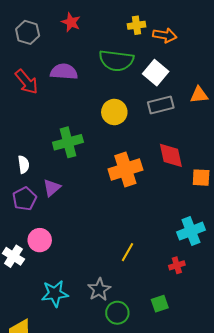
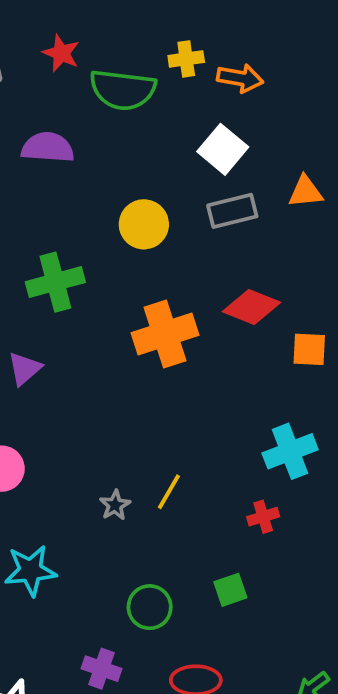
green semicircle: (116, 61) -> (123, 90), moved
red diamond: (171, 155) -> (252, 307), turned -56
gray star: (99, 290) -> (115, 505), moved, size x0.7

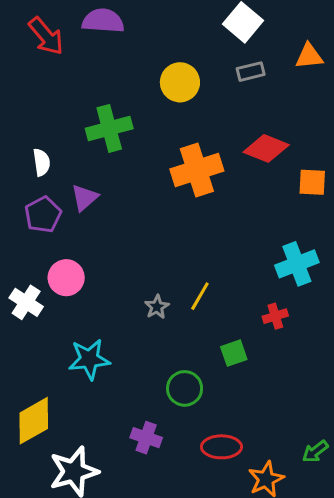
gray rectangle: (232, 211) -> (251, 72), size x0.7
green square: (230, 590) -> (234, 353), moved

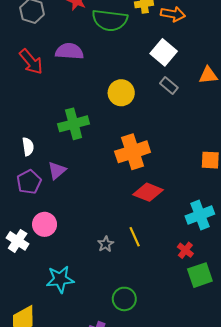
gray rectangle: (251, 72) -> (169, 86), turned 54
red diamond: (266, 148) -> (148, 192), moved
yellow line: (200, 296) -> (135, 237), turned -54
red cross: (275, 316) -> (185, 250), turned -35
green square: (234, 353) -> (200, 275), moved, size x1.4

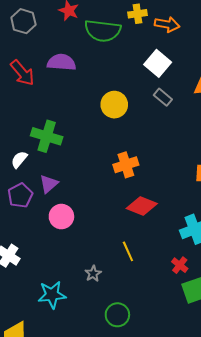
green cross: (74, 124) -> (47, 136), moved, turned 32
white semicircle: (28, 147) -> (19, 160), turned -132
orange cross: (133, 152) -> (126, 165), size x0.7
pink circle: (45, 224) -> (61, 217), moved
gray star: (106, 244) -> (93, 274), moved

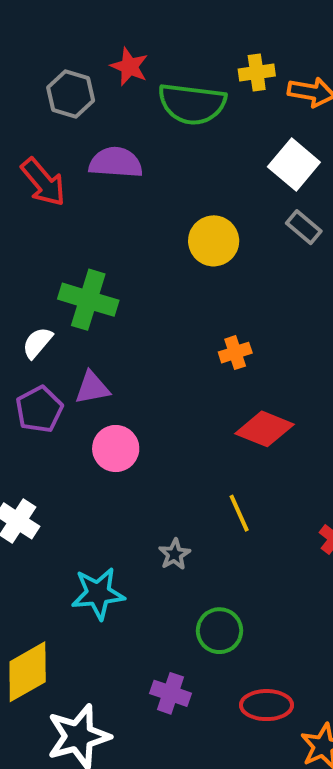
gray hexagon: (23, 21) -> (71, 94), moved
orange cross: (126, 165) -> (235, 353), size x0.7
purple triangle: (49, 184) -> (92, 388), turned 30

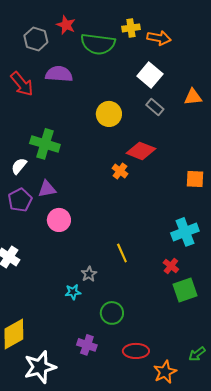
orange cross: (235, 353) -> (120, 171), turned -35
red diamond: (265, 429) -> (141, 151), moved
cyan star: (98, 593) -> (73, 292), moved, size x0.6

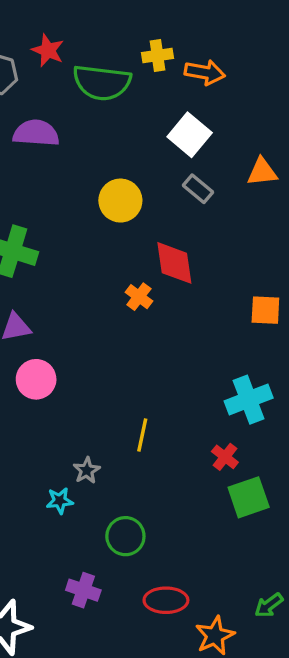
red diamond: (141, 151) -> (174, 263), turned 60
yellow line: (122, 253) -> (142, 435), turned 36

